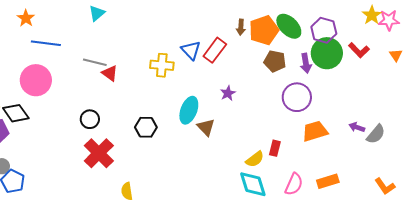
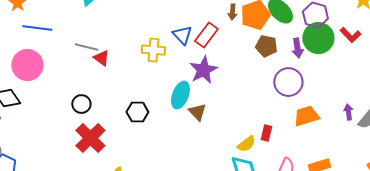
purple star: (228, 93) -> (203, 70), moved, size x1.8
purple arrow: (357, 127) -> (348, 112), turned 63

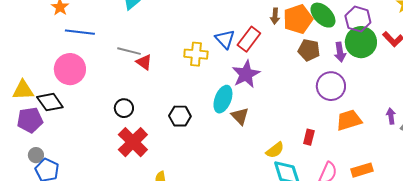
yellow semicircle: (246, 144) -> (275, 150), moved

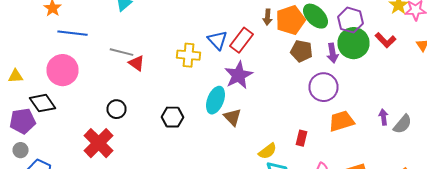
yellow triangle: (23, 90) -> (16, 76), moved, size x0.7
red cross: (133, 142) -> (98, 143), moved
gray circle: (36, 155) -> (20, 150), moved

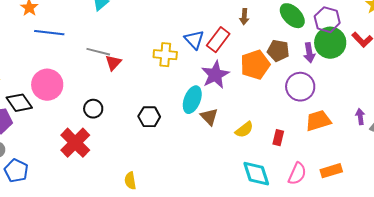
orange pentagon: (290, 20) -> (255, 65), moved
red triangle: (136, 63) -> (113, 63), turned 36
pink circle: (62, 70) -> (47, 85), moved
yellow semicircle: (268, 151) -> (244, 130), moved

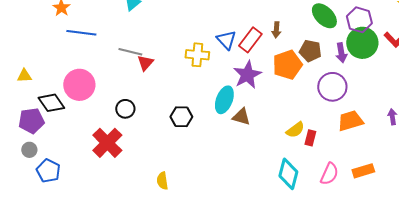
brown arrow: (244, 17) -> (276, 30), moved
brown triangle: (209, 117) -> (241, 117), turned -30
yellow semicircle: (244, 130) -> (295, 130), moved
cyan diamond: (256, 174) -> (288, 174), turned 32

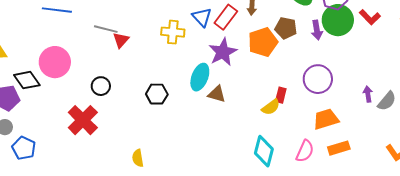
purple circle: (332, 87) -> (318, 79), moved
orange trapezoid: (350, 121) -> (326, 119), moved
red rectangle: (310, 138) -> (281, 95), moved

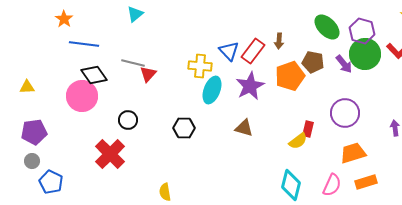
purple arrow: (317, 30) -> (344, 64), turned -30
cyan ellipse: (200, 77) -> (212, 90), moved
black diamond: (27, 80) -> (94, 75), moved

